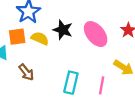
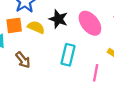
cyan rectangle: (71, 83) -> (68, 55), moved

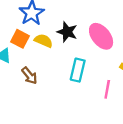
orange square: (14, 25) -> (20, 39), turned 35

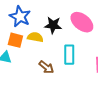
brown arrow: (29, 76) -> (46, 67), moved

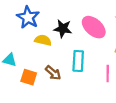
orange square: (15, 40) -> (29, 77), moved

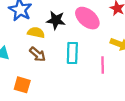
brown arrow: (53, 73) -> (38, 54), moved
orange square: (29, 77) -> (22, 85), moved

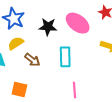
yellow semicircle: (36, 33) -> (16, 43), moved, turned -42
pink line: (103, 65) -> (75, 90), moved

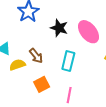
yellow semicircle: (16, 43) -> (17, 65), moved
orange square: (19, 90) -> (42, 84), moved, turned 35

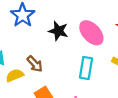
cyan rectangle: (68, 61) -> (86, 68), moved

